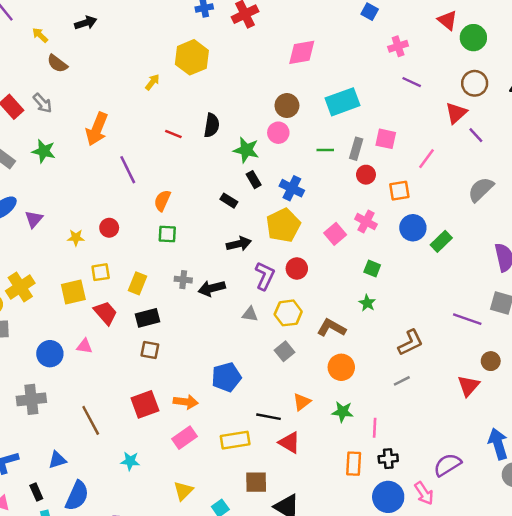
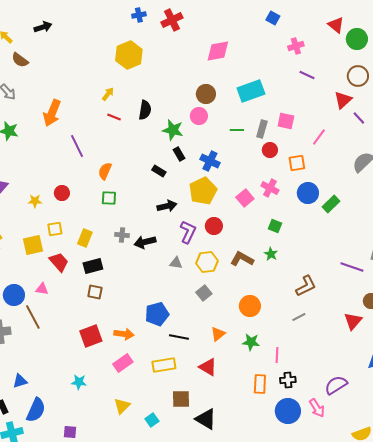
yellow arrow: (152, 82) -> (108, 94), moved
brown L-shape: (331, 328) -> (242, 259), moved
black line: (268, 417) -> (179, 337), moved
brown line: (91, 420) -> (33, 317), moved

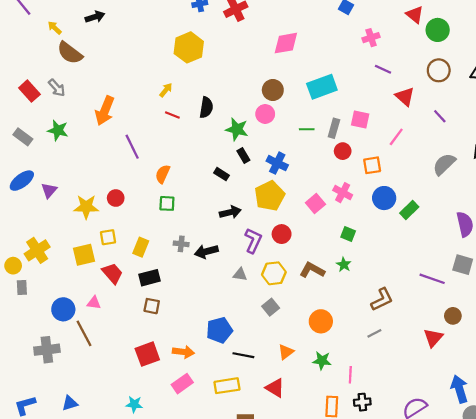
brown semicircle: (20, 60) -> (70, 53), size x1.4
red triangle: (343, 100) -> (405, 97), moved, turned -36
yellow star: (35, 201) -> (86, 207), size x1.6

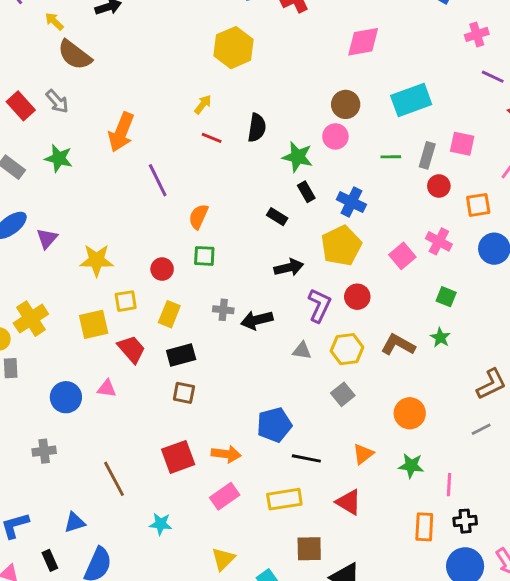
red circle: (116, 198) -> (162, 269), moved
brown line: (84, 333) -> (114, 479), moved
gray cross: (47, 350) -> (44, 451), size x0.7

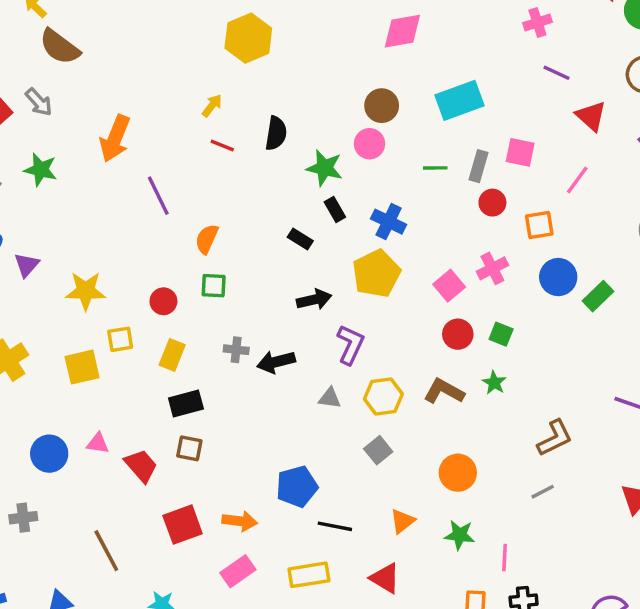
pink cross: (439, 241) -> (492, 268), turned 35
red circle: (357, 297) -> (458, 334), moved
red trapezoid: (131, 349) -> (141, 466), moved

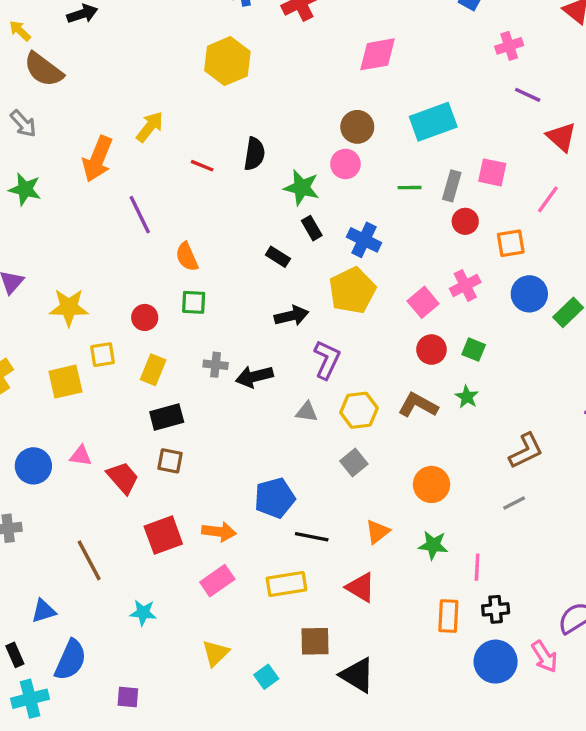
yellow arrow: (212, 106) -> (150, 127), moved, size x1.4
orange semicircle: (207, 239) -> (187, 257), turned -48

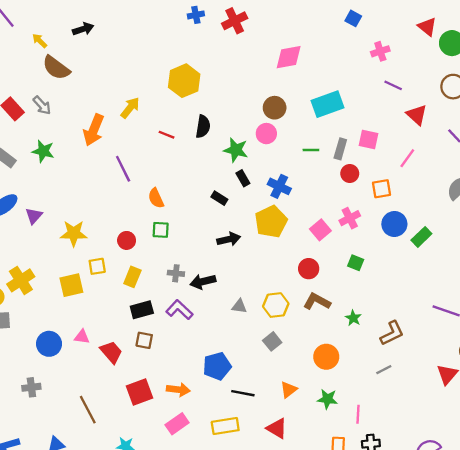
yellow hexagon: (227, 61) -> (184, 81), moved
red circle: (431, 350) -> (309, 269), moved
purple L-shape: (327, 360) -> (179, 310), moved, turned -72
green star: (467, 397) -> (353, 318), moved

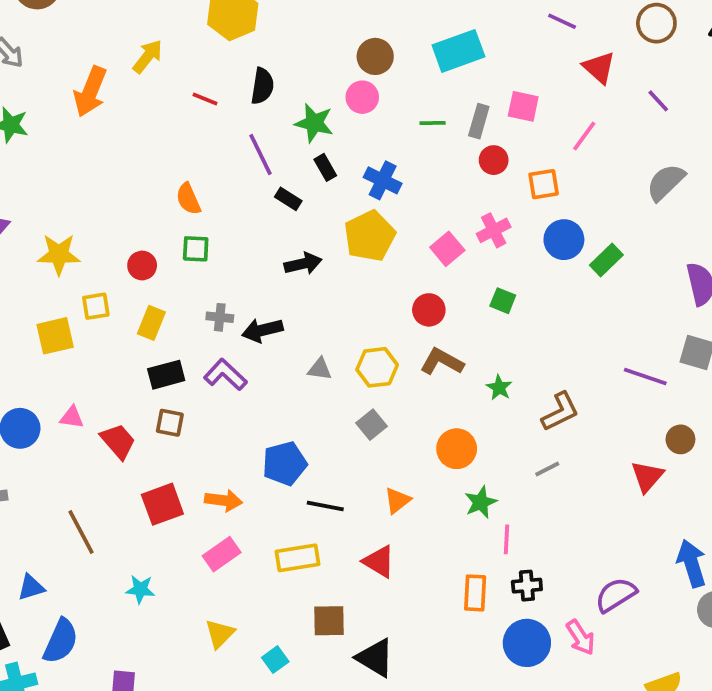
purple line: (123, 169) -> (260, 154), moved
green star: (327, 399) -> (481, 502), moved, turned -30

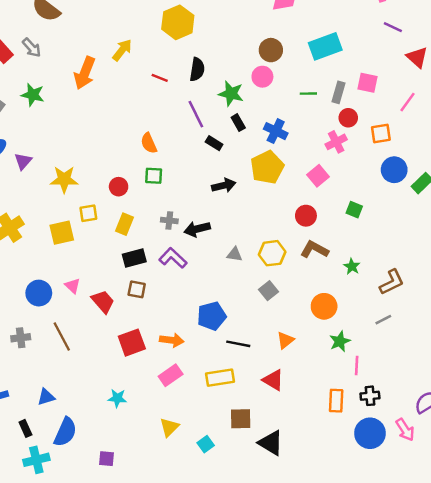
pink cross: (494, 230) -> (336, 142), moved
pink triangle: (72, 417) -> (73, 286), turned 35
brown line: (81, 532) -> (62, 337), moved

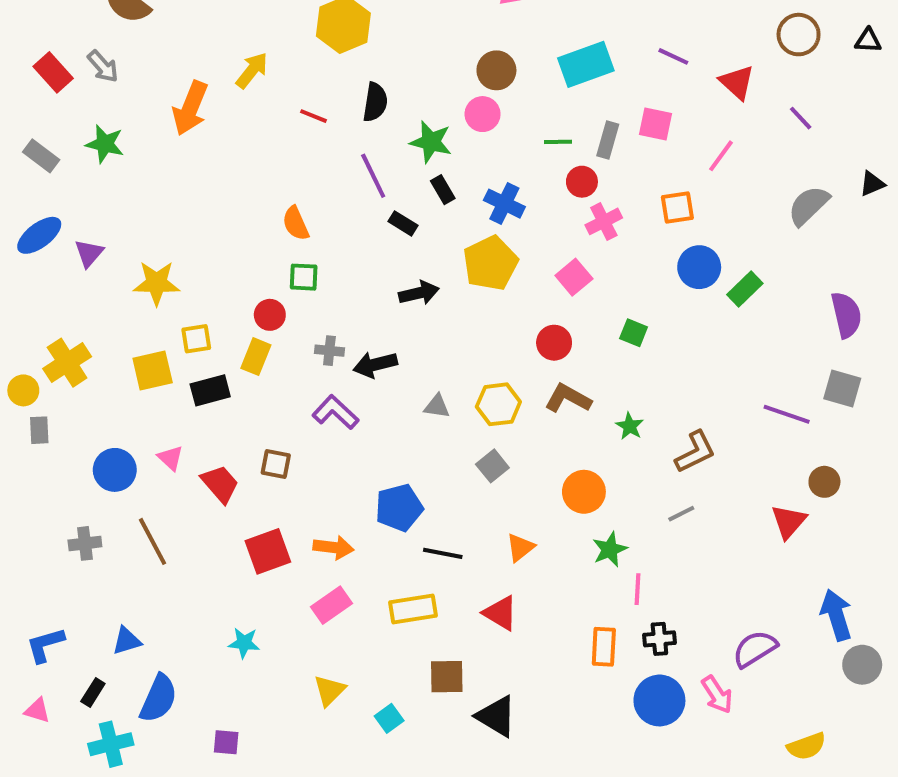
purple line: (393, 27) -> (673, 56), moved
red circle: (348, 118) -> (582, 182), moved
red circle: (119, 187) -> (270, 315), moved
black rectangle: (134, 258) -> (210, 390), moved
black rectangle: (25, 428) -> (93, 693), turned 56

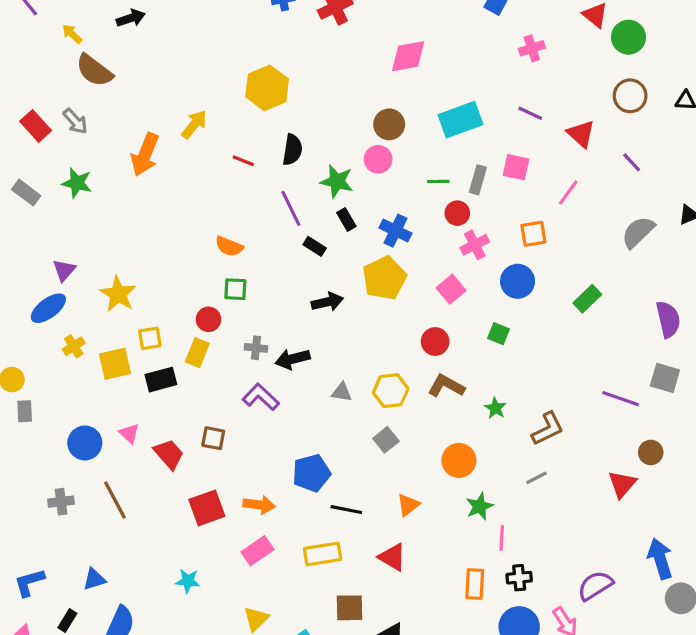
orange semicircle: (296, 223) -> (229, 246), turned -44
blue ellipse: (39, 235) -> (48, 308), moved
blue circle: (699, 267) -> (518, 281), moved
yellow star: (157, 283) -> (118, 294), turned 30
yellow cross: (67, 363) -> (74, 346), moved, size x0.6

